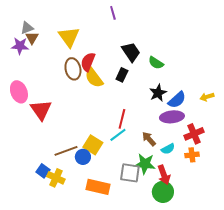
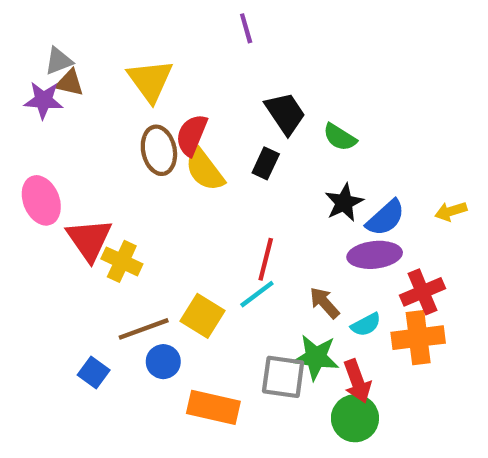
brown triangle: (32, 38) -> (70, 83), turned -48
orange cross: (192, 155) -> (418, 338), size x1.6
blue circle: (83, 157) -> (163, 362), moved
yellow cross: (56, 178) -> (122, 261), moved

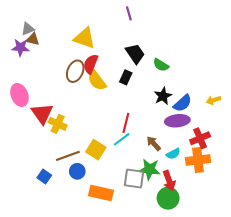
purple line: (246, 28) -> (129, 13), moved
yellow triangle: (150, 81) -> (84, 38), moved, turned -35
brown ellipse: (159, 150) -> (75, 71), turned 35

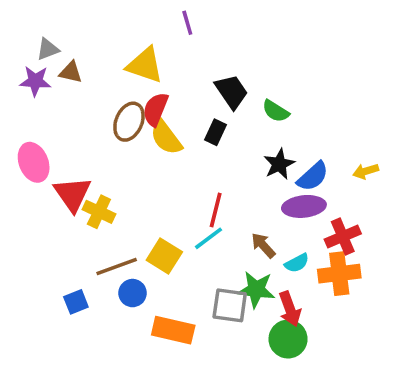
purple line: (129, 13) -> (187, 23), moved
brown triangle: (33, 39) -> (71, 72), moved
blue square: (44, 176) -> (76, 302), turned 32

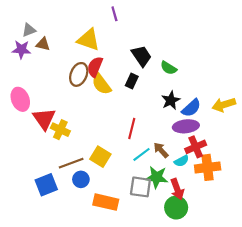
yellow arrow: (366, 171) -> (224, 105), size x1.5
red cross: (343, 237) -> (196, 147), moved
cyan line: (208, 238) -> (141, 154), moved
blue square: (76, 302) -> (46, 185), size x1.5

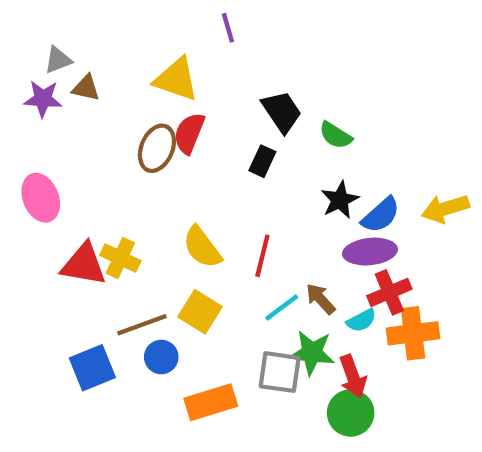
yellow semicircle: (101, 84) -> (202, 247), moved
red triangle: (44, 119) -> (84, 264), moved, turned -45
orange rectangle: (106, 202) -> (211, 402), turned -30

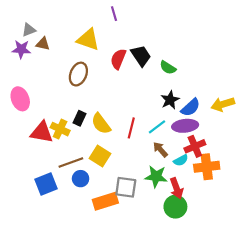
red semicircle: (189, 133) -> (118, 59), moved
black rectangle: (262, 161) -> (79, 118), moved
cyan line: (282, 308) -> (157, 127), moved
gray square: (280, 372) -> (126, 187), moved

